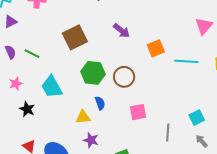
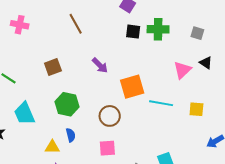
brown square: (75, 37) -> (53, 67), size x0.7
orange square: (156, 48) -> (132, 87), size x1.4
brown circle: (124, 77) -> (110, 116), moved

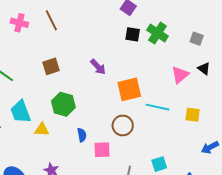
brown line: (76, 24) -> (51, 20), moved
green cross: (158, 29) -> (158, 33), turned 30
brown circle: (110, 116) -> (123, 125), moved
blue semicircle: (71, 135) -> (82, 135), moved
yellow triangle: (52, 147) -> (42, 129), moved

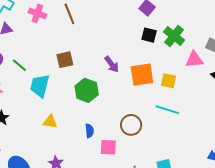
pink triangle: (180, 75) -> (194, 60), moved, turned 30
orange square: (129, 89) -> (142, 75), moved
green hexagon: (63, 104) -> (87, 90), moved
cyan trapezoid: (21, 112) -> (40, 86), moved, turned 30
yellow square: (193, 115) -> (169, 81), moved

